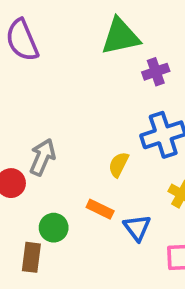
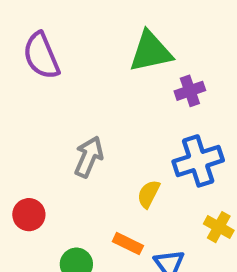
gray arrow: (42, 157) -> (89, 157), moved

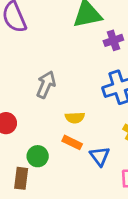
yellow semicircle: (149, 194) -> (75, 118), moved, turned -120

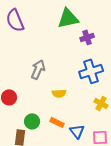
orange rectangle: (72, 142) -> (57, 122), moved
blue triangle: (100, 156) -> (77, 131), moved

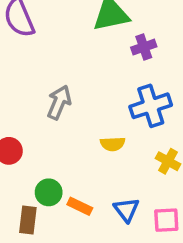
yellow semicircle: (59, 93) -> (113, 144), moved
orange rectangle: (57, 122) -> (80, 206), moved

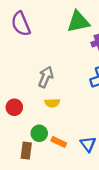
yellow semicircle: (113, 144) -> (52, 103), moved

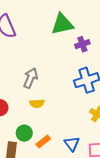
orange rectangle: (59, 142) -> (43, 142), turned -64

